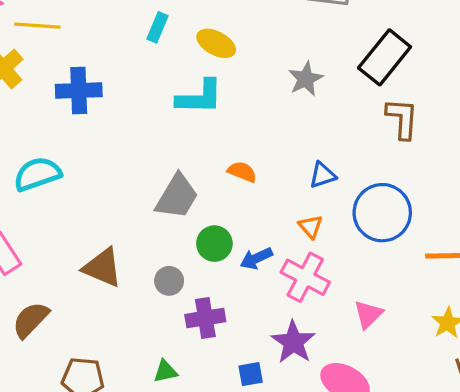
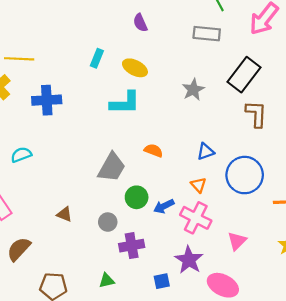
cyan semicircle: (37, 174) -> (21, 155), size x0.7
brown triangle: (102, 268) -> (64, 214), size x0.6

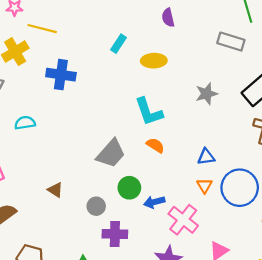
yellow ellipse: (135, 68) -> (154, 61), turned -40
cyan L-shape: (125, 103) -> (149, 112), moved, turned 60
orange triangle: (199, 185) -> (204, 186), moved

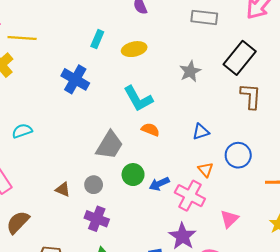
blue cross: (61, 75) -> (75, 79), moved, turned 32
orange triangle: (204, 186) -> (206, 170), moved
blue circle: (240, 188) -> (238, 155), size x0.7
gray circle: (96, 206) -> (94, 185), moved
purple cross: (115, 234) -> (97, 219), moved, turned 30

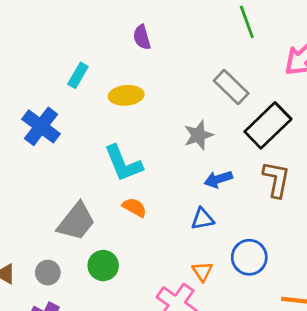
gray rectangle: (204, 17) -> (231, 87), moved, turned 30
blue arrow: (159, 184) -> (218, 179), moved

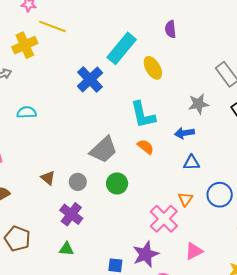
cyan rectangle: (78, 75) -> (122, 48), size x1.8
yellow ellipse: (126, 95) -> (153, 68), turned 55
blue arrow: (218, 179) -> (184, 133), moved

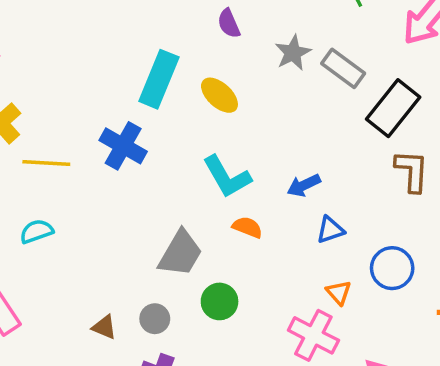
yellow line: (52, 26) -> (46, 163), moved
gray star: (198, 104) -> (293, 53), moved

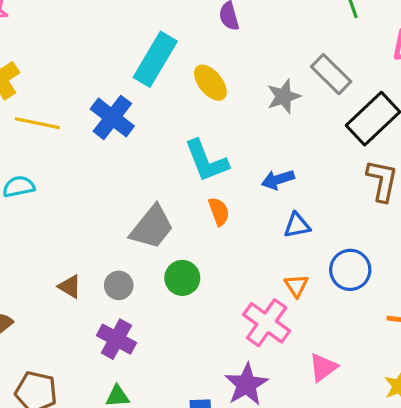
gray star: (293, 53) -> (284, 96), moved
orange semicircle: (247, 227) -> (219, 211), turned 40

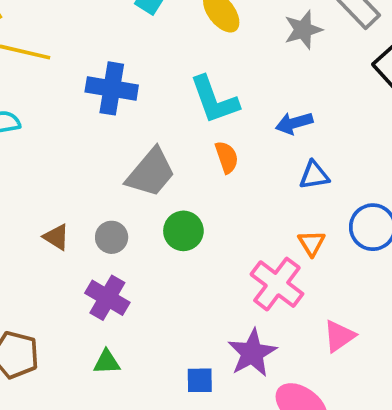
blue cross: (112, 117) -> (112, 88), moved, turned -30

